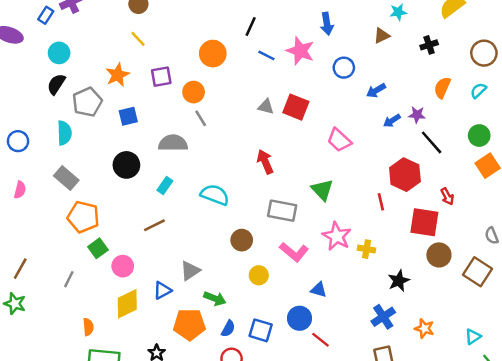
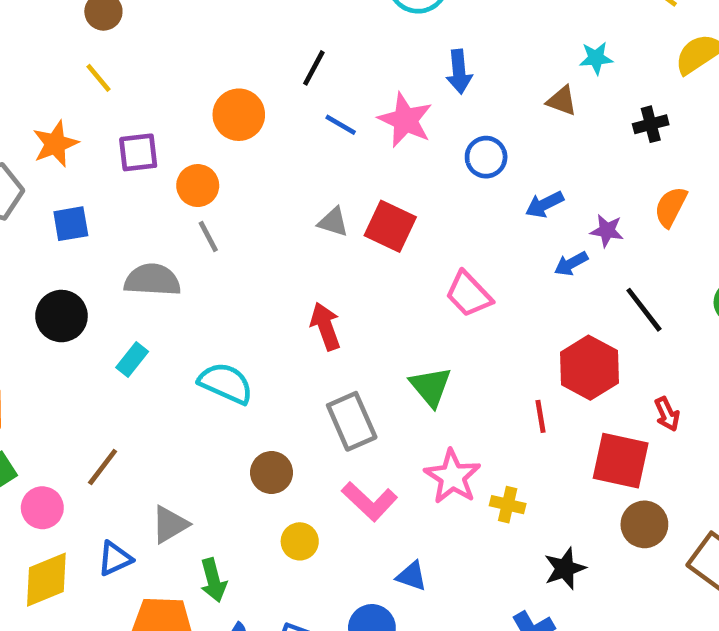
brown triangle: (382, 36) -> (562, 101), turned 42
purple star: (417, 115) -> (607, 231), moved
gray rectangle: (282, 211) -> (352, 421), turned 52
brown line: (154, 225) -> (103, 467), moved, turned -30
green arrow: (215, 298) -> (213, 580), turned 50

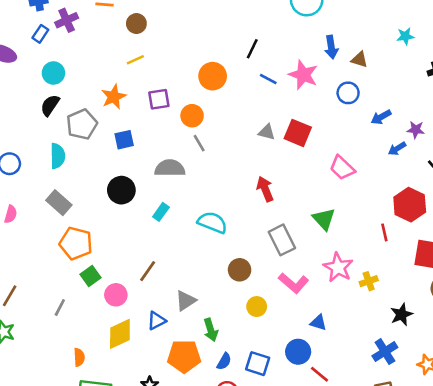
yellow line: (98, 78) -> (135, 60), turned -72
brown triangle: (562, 101) -> (359, 60), moved
yellow cross: (508, 505) -> (369, 281), turned -30

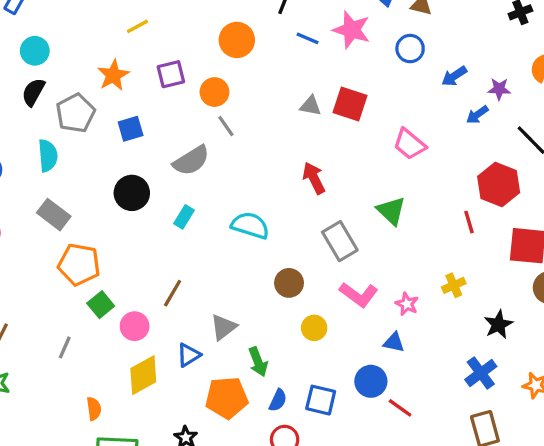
gray semicircle: (170, 168) -> (191, 161), turned 152
pink star: (338, 267) -> (407, 304), moved, size x0.6

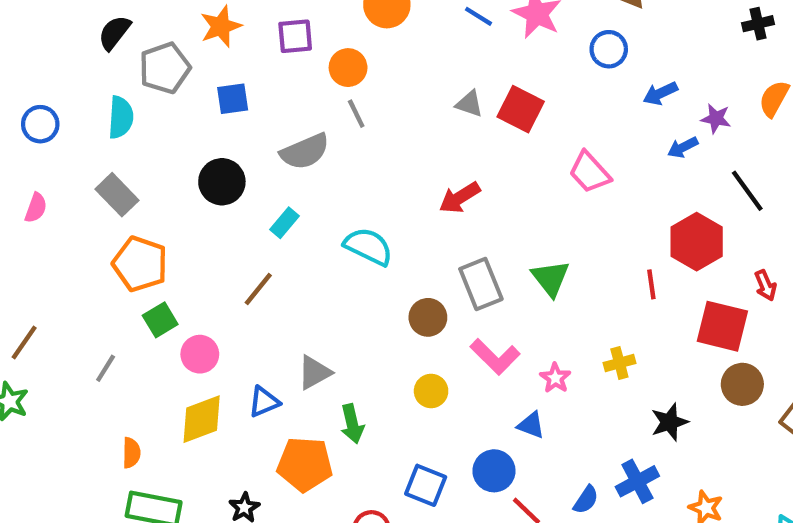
red arrow: (314, 178) -> (460, 198), turned -104
green triangle: (391, 211) -> (551, 278), moved
brown circle: (289, 283) -> (428, 317), moved
brown line: (173, 293) -> (258, 289), moved
blue semicircle: (278, 400) -> (586, 500), moved

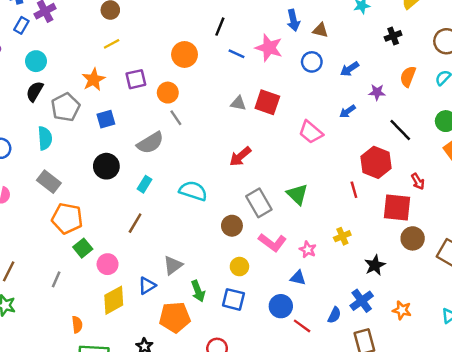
blue arrow: (660, 93) -> (350, 69), moved
blue arrow: (683, 147) -> (347, 111), moved
blue square: (426, 485) -> (233, 299), moved

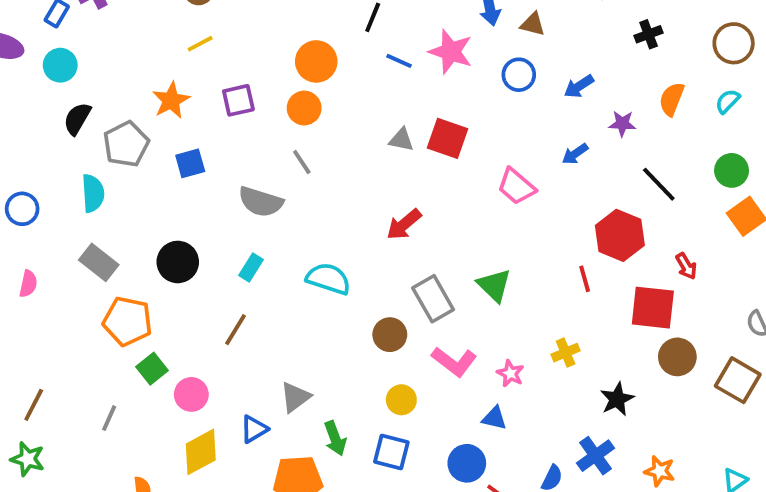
cyan circle: (36, 61) -> (60, 65), moved
orange circle: (168, 93) -> (304, 108), moved
gray semicircle: (150, 143) -> (261, 202), turned 48
black circle: (106, 166) -> (178, 262), moved

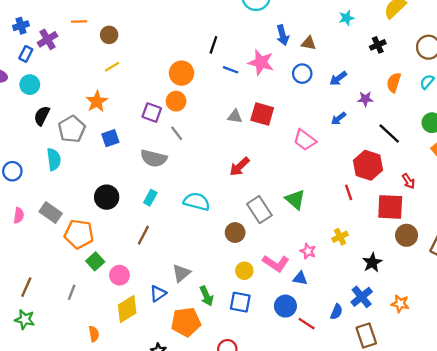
purple square: (238, 100) -> (152, 113), moved, turned 36
gray rectangle: (99, 262) -> (51, 213), moved
pink L-shape: (454, 362) -> (276, 263), moved

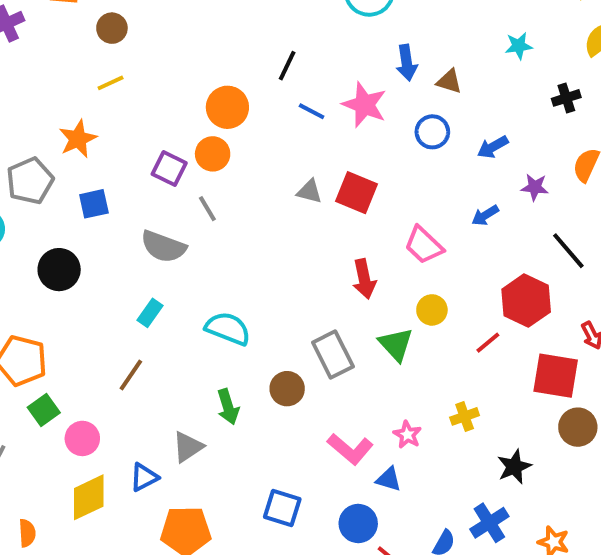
red arrow: (239, 167) -> (364, 279), moved, turned -65
red line: (349, 192) -> (488, 343), turned 63
black circle: (107, 197) -> (59, 270), moved
yellow circle: (244, 271) -> (432, 310), moved
green arrow: (206, 296) -> (228, 407), moved

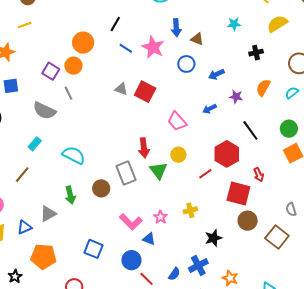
red arrow: (364, 279) -> (144, 148), moved

